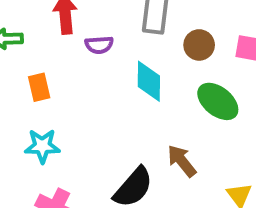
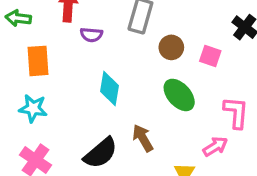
cyan diamond: (149, 81) -> (110, 89), moved
orange rectangle: (39, 87) -> (38, 61), size x1.4

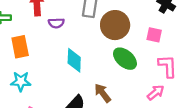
brown circle: (171, 47) -> (115, 25), size x1.6
pink square: (210, 56) -> (154, 35), moved

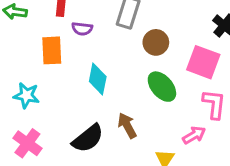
brown circle: (115, 25) -> (156, 42), size x0.7
pink square: (154, 35) -> (203, 62), size x1.6
orange rectangle: (20, 47) -> (52, 50), moved

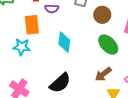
cyan star: (26, 95) -> (22, 47), moved
brown arrow: (127, 126) -> (103, 74), moved, turned -96

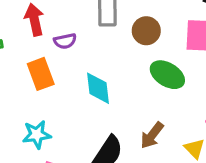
cyan star: (22, 47) -> (37, 135), moved
brown arrow: (103, 74) -> (152, 135), moved

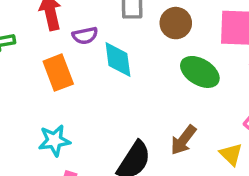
cyan diamond: (98, 88) -> (118, 59), moved

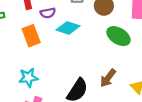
cyan diamond: (118, 59) -> (68, 28), turned -65

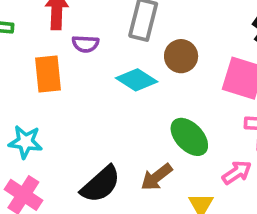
cyan diamond: (68, 28) -> (137, 80), moved
green ellipse: (119, 36) -> (189, 137), moved

